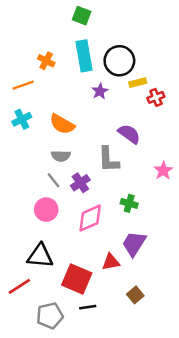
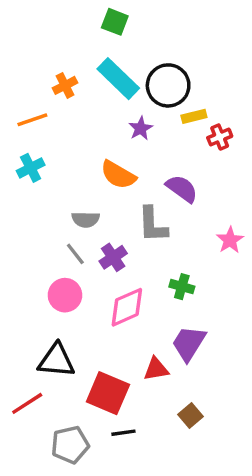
cyan rectangle: (84, 56) -> (118, 79), turned -36
orange cross: (46, 61) -> (65, 85), turned 35
orange semicircle: (62, 124) -> (118, 175), moved

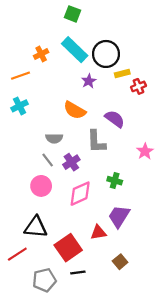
red square: (108, 393) -> (68, 248), turned 32

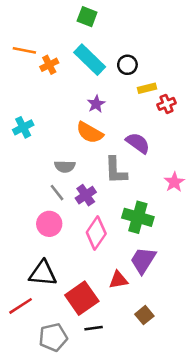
black circle: (106, 54) -> (127, 65), size x0.6
orange line: (21, 76) -> (24, 50), moved, turned 30
purple star: (89, 81) -> (96, 104), moved
green cross: (115, 181) -> (138, 217), size x1.6
pink diamond: (80, 194) -> (96, 233), turned -32

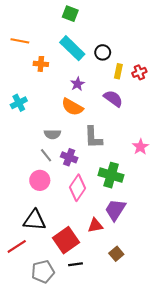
orange cross: (49, 65) -> (41, 64), moved, turned 32
yellow rectangle: (147, 88) -> (118, 71), turned -64
red cross: (167, 104) -> (139, 72), moved
purple semicircle: (138, 143) -> (113, 99), moved
purple cross: (86, 195) -> (69, 157), turned -35

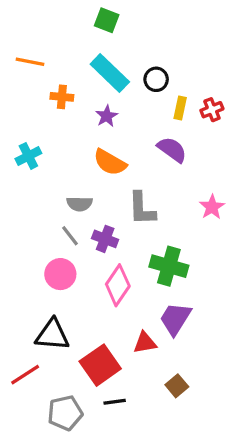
purple star: (78, 84) -> (107, 116), moved
pink star: (140, 147) -> (212, 207), moved

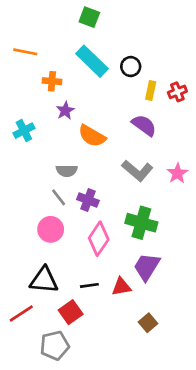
purple star: (107, 116) -> (65, 111), moved
gray L-shape: (142, 209) -> (137, 171), moved, turned -48
red square: (100, 365) -> (71, 312), moved, size x0.7
black line: (115, 402) -> (89, 285), moved

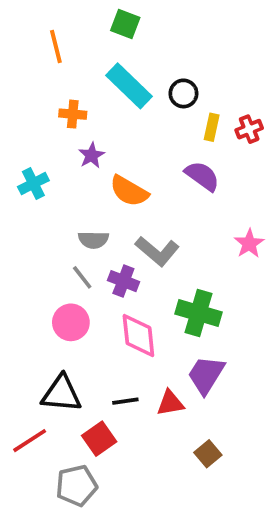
orange line: (25, 52) -> (56, 47), moved, turned 65
gray L-shape: (137, 171) -> (157, 251), moved
pink diamond: (99, 239) -> (138, 336), turned -40

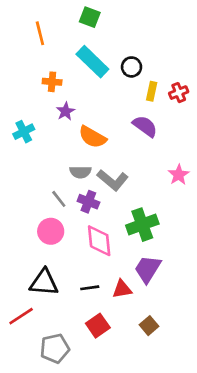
gray semicircle: (93, 240) -> (80, 172), moved
green cross: (198, 313) -> (142, 225), turned -36
red square: (99, 439) -> (98, 326), moved

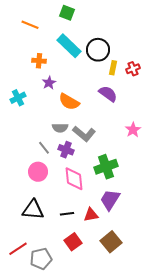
orange line: (40, 33) -> (30, 25), turned -54
black circle: (131, 67) -> (98, 50), size x1.5
red line: (21, 316) -> (18, 249), moved
brown square: (149, 326) -> (111, 242), size x1.5

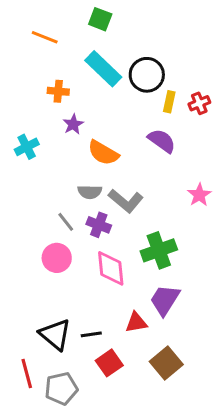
black triangle: (33, 210) -> (55, 334), moved, turned 35
black line: (67, 214) -> (91, 334), moved
red line: (18, 249) -> (27, 373), turned -72

